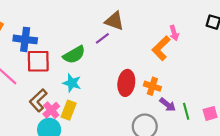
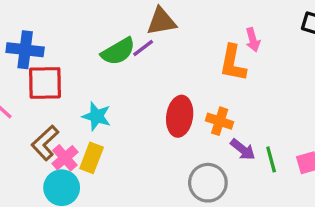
brown triangle: (114, 21) -> (161, 21), turned -30
orange L-shape: (161, 48) -> (233, 63), turned -35
green semicircle: (74, 55) -> (118, 51), moved

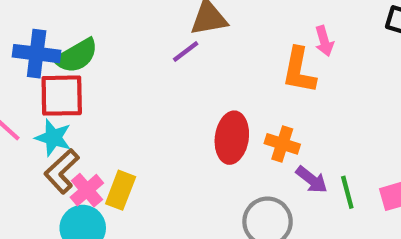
green semicircle: (118, 51) -> (76, 56), moved
cyan star: (97, 116) -> (53, 138), moved

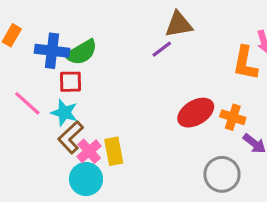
red square: (62, 96) -> (71, 82), size x0.7
red ellipse: (232, 138) -> (196, 113), turned 51
yellow rectangle: (121, 190) -> (114, 151), turned -32

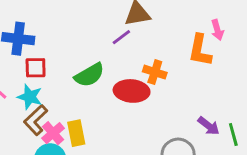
green semicircle: (81, 52) -> (89, 75), moved
red ellipse: (196, 113) -> (132, 91), moved, turned 36
orange cross: (233, 117) -> (155, 72), moved

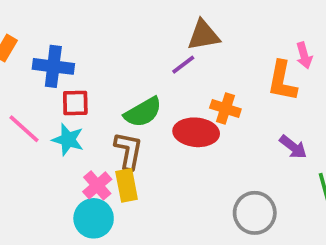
brown L-shape: (36, 120) -> (128, 151), moved, turned 144
purple arrow: (209, 126) -> (293, 147), moved

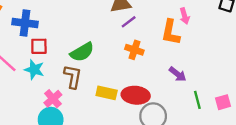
purple line: (183, 65) -> (129, 22), moved
red ellipse: (196, 132) -> (136, 95), moved
yellow rectangle: (127, 185) -> (107, 93), moved, turned -66

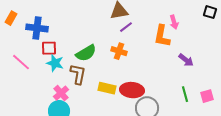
orange cross: (134, 50) -> (119, 51), moved
cyan star: (34, 70) -> (55, 63), moved
purple arrow: (178, 74) -> (186, 60), moved

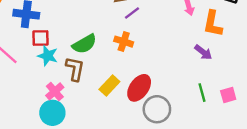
orange L-shape: (162, 36) -> (213, 24), moved
yellow rectangle: (107, 88) -> (109, 85), turned -60
red ellipse: (132, 90) -> (139, 88), turned -60

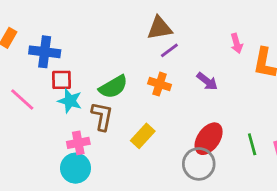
purple arrow: (203, 52) -> (207, 81), moved
red ellipse: (139, 88) -> (209, 139), moved
pink cross: (55, 91) -> (78, 143), turned 30

